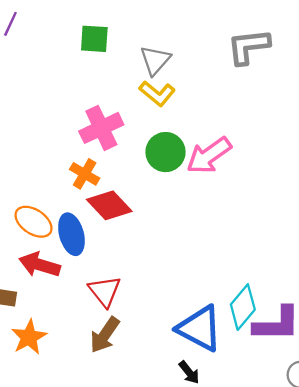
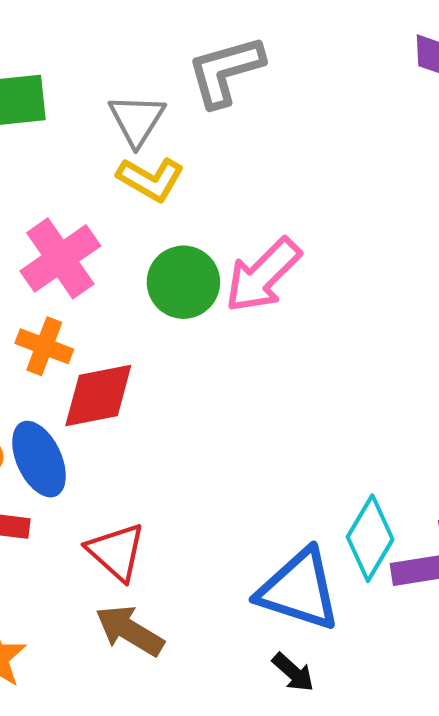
gray L-shape: (248, 46) -> (225, 71), moved
red diamond: (109, 205) -> (98, 396), turned -48
brown arrow: (105, 335) -> (130, 631), turned 96

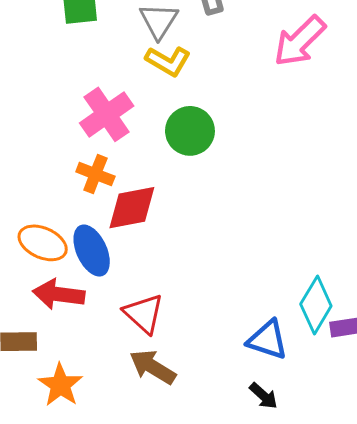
pink arrow: (263, 275) -> (300, 41), moved
blue triangle: (299, 590) -> (268, 340), size x0.7

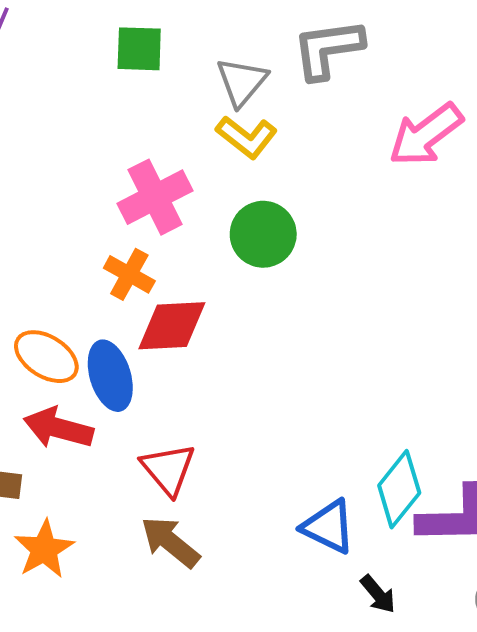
black arrow: (263, 396) -> (378, 594), moved

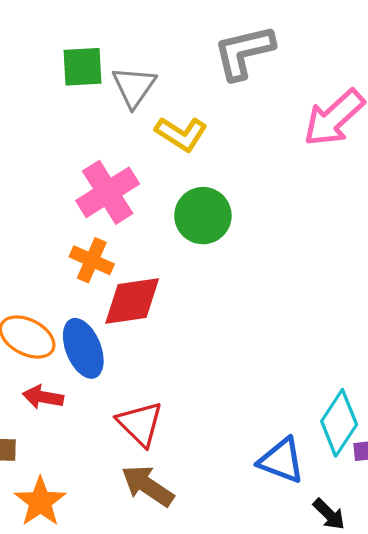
gray triangle: (242, 82) -> (134, 87), moved
red arrow: (58, 428) -> (43, 397), size x0.7

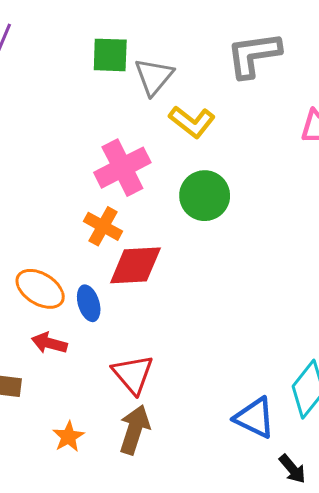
blue ellipse: (83, 348) -> (89, 303), size x0.7
brown arrow: (148, 486) -> (135, 430), turned 69
orange star: (40, 502) -> (68, 437), moved, size x0.7

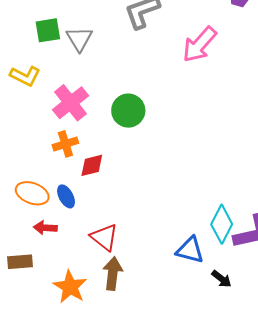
yellow L-shape: (192, 122) -> (25, 76), moved
orange cross: (103, 226) -> (65, 144), turned -35
red diamond: (135, 265) -> (92, 165), size x0.7
orange star: (68, 437) -> (70, 287), size x1.6

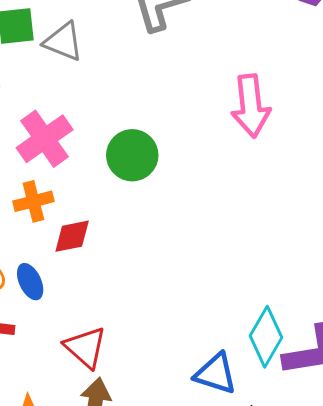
gray triangle: (79, 39) -> (63, 42), turned -40
pink arrow: (199, 45) -> (251, 106), moved, turned -51

